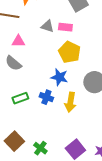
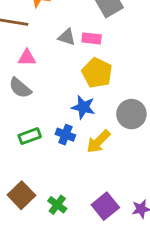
yellow arrow: (70, 102) -> (98, 142), turned 36

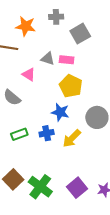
pink triangle: (27, 58) -> (29, 74), moved, turned 32
blue cross: (65, 135) -> (47, 133), turned -32
green cross: (57, 205) -> (40, 187), size x1.6

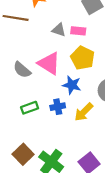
pink triangle: (29, 74) -> (49, 63), moved, size x1.6

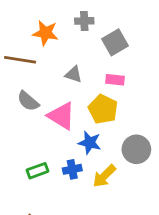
pink rectangle: (78, 31) -> (115, 80), moved
gray semicircle: (22, 70) -> (28, 101), moved

